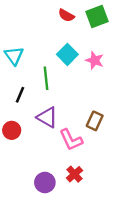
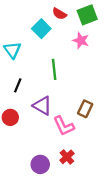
cyan square: (67, 54) -> (41, 29), moved
pink star: (95, 60) -> (81, 40), moved
green line: (46, 78) -> (54, 69), moved

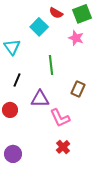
purple triangle: (42, 106) -> (40, 99), turned -30
brown rectangle: (85, 109) -> (78, 89), moved
purple circle: (40, 164) -> (13, 154), moved

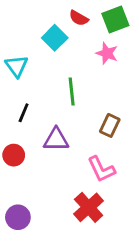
pink L-shape: (60, 118) -> (101, 169), moved
red cross: (63, 147) -> (89, 207), size x1.5

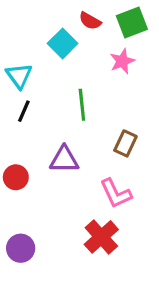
pink star: (107, 53) -> (122, 61), turned 30
black line: (24, 113) -> (24, 111), moved

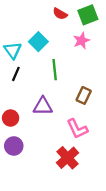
cyan square: (63, 43) -> (38, 42), moved
purple circle: (21, 248) -> (14, 146), moved

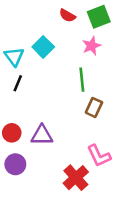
green line: (55, 70) -> (82, 80), moved
purple triangle: (43, 106) -> (42, 135), moved
pink L-shape: (77, 129) -> (99, 156), moved

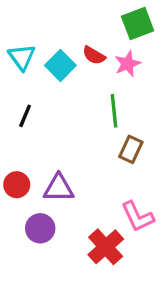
red semicircle: (67, 16) -> (94, 55), moved
cyan triangle: (14, 57) -> (22, 57), moved
purple circle: (15, 164) -> (40, 228), moved

